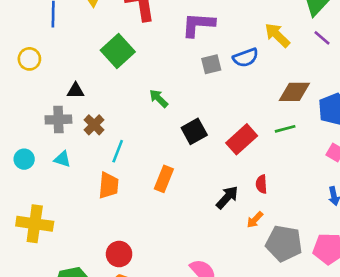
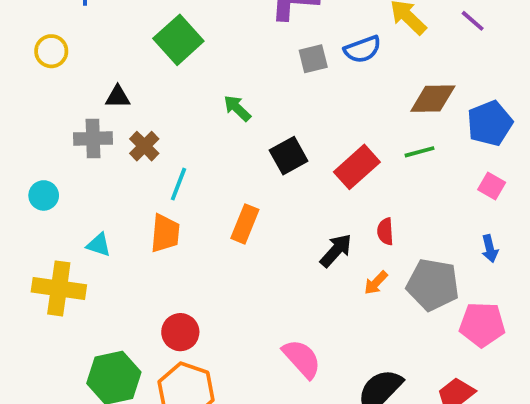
cyan triangle: (62, 159) -> (99, 245), moved
gray pentagon: (284, 243) -> (433, 285), moved

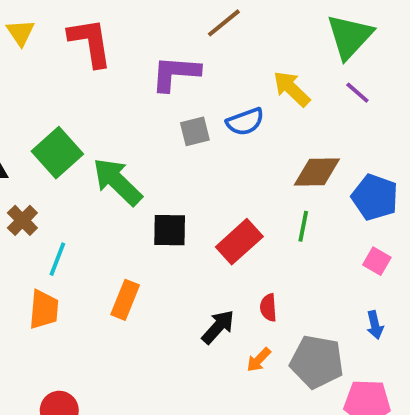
green square: (178, 40) -> (57, 153), moved
green arrow: (237, 108) -> (117, 182), size x1.8
blue pentagon: (490, 123) -> (375, 197), turned -30
green line: (419, 152) -> (303, 226), turned -64
black square: (289, 156) -> (170, 230), turned 30

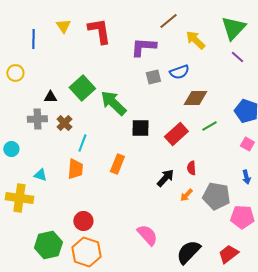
yellow arrow: (292, 89) -> (195, 40), moved
brown diamond: (317, 172) -> (195, 98), moved
green line: (303, 226) -> (209, 126), turned 49

